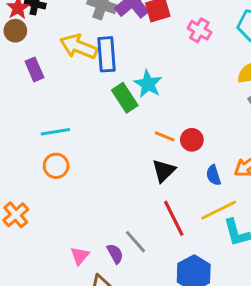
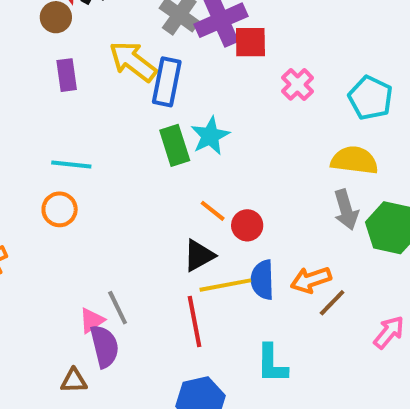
blue semicircle: (213, 175) -> (262, 280), size x1.4
yellow line: (219, 210) -> (225, 285), moved
gray line: (136, 242) -> (118, 308), moved
purple semicircle: (115, 254) -> (105, 346), size x1.5
pink triangle: (80, 256) -> (92, 320), moved

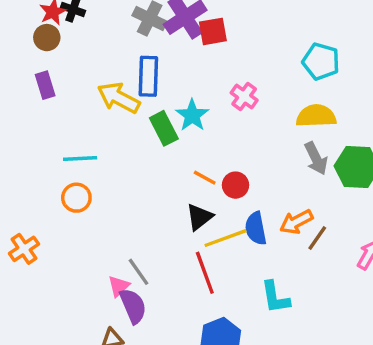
yellow arrow: (133, 61) -> (119, 98), moved
purple rectangle: (67, 75) -> (45, 85), moved
pink cross: (298, 84) -> (244, 96), moved

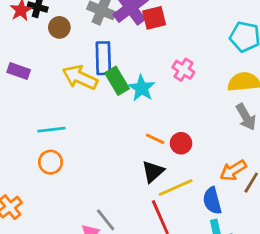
brown circle: (47, 38) -> (59, 27), moved
purple rectangle: (45, 85) -> (19, 71), turned -50
green rectangle: (164, 128) -> (117, 81), moved
blue semicircle: (256, 228) -> (212, 201), moved

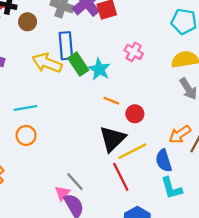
orange line: (155, 139) -> (111, 101), moved
black triangle: (153, 171) -> (112, 139), size x1.4

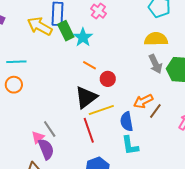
pink cross: (134, 52) -> (98, 11), moved

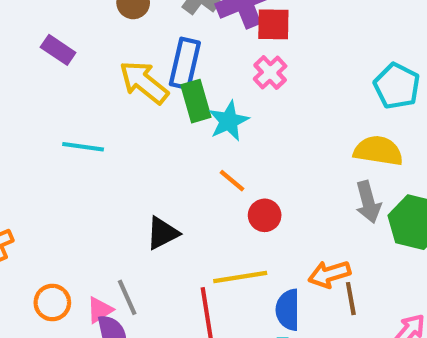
orange circle: (14, 85) -> (52, 303), moved
black triangle: (86, 97) -> (163, 233), moved, size x0.7
brown line: (155, 111) -> (351, 299), turned -56

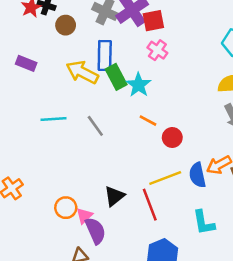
black triangle: (163, 233) -> (114, 196), moved
gray line: (127, 297) -> (95, 126), moved
orange circle: (52, 303) -> (66, 208), moved
blue semicircle: (288, 310) -> (197, 175), moved

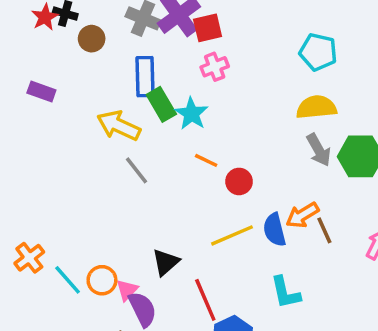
pink cross: (157, 50) -> (215, 67), turned 36
yellow arrow: (82, 72) -> (119, 126), moved
cyan line: (54, 119) -> (68, 280), moved, turned 55
red line: (150, 205) -> (205, 300), moved

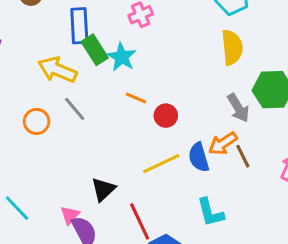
yellow semicircle: (316, 107) -> (232, 47), turned 92
gray arrow: (319, 150) -> (238, 108), moved
orange circle: (102, 280) -> (37, 121), moved

